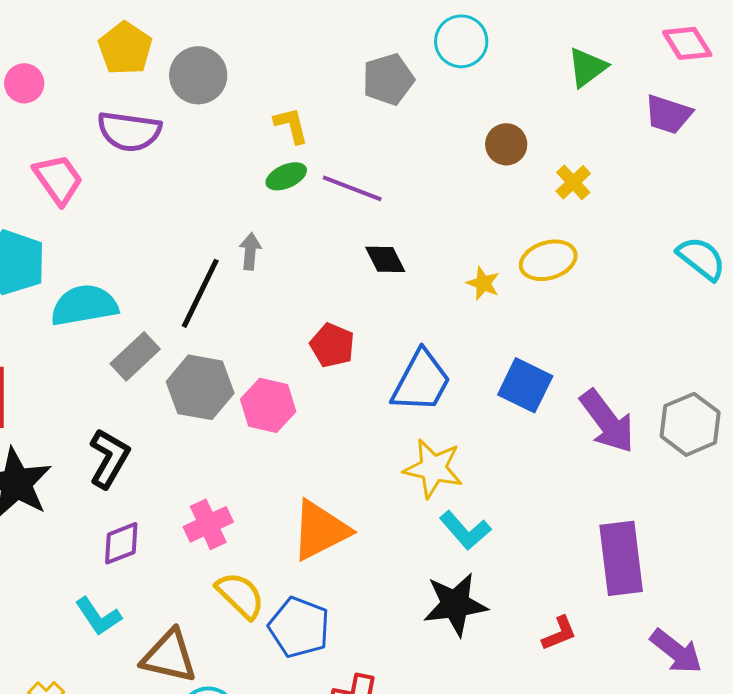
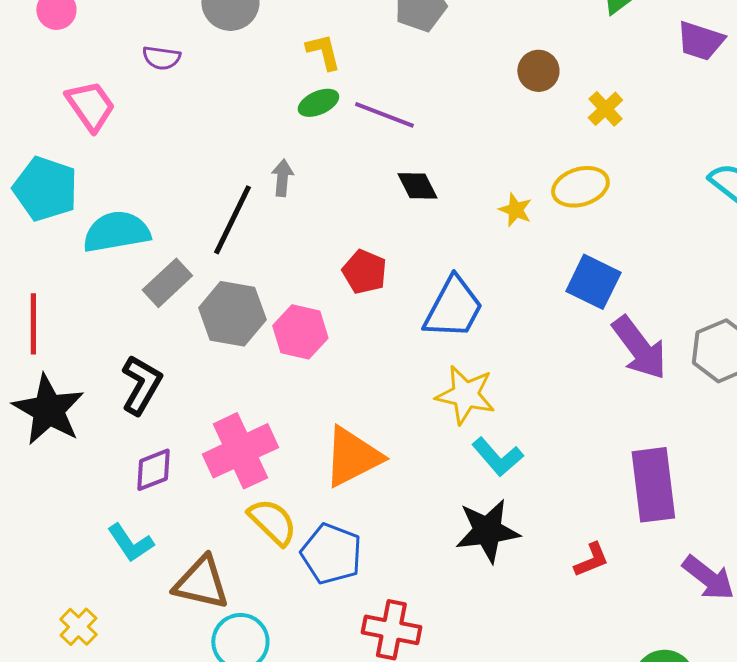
purple semicircle: (129, 131) -> (161, 58), size x0.6
blue square: (525, 385) -> (593, 282), moved
pink cross: (208, 524) -> (240, 451), size x1.5

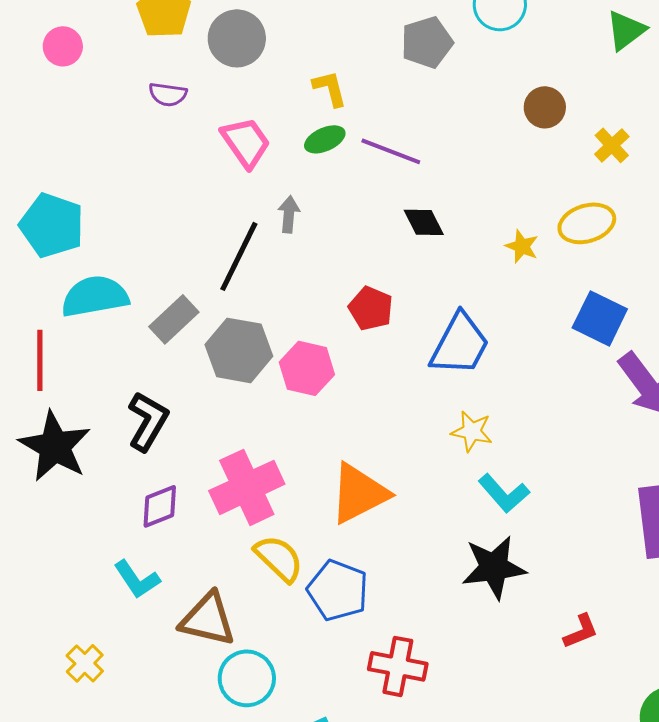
pink trapezoid: (90, 106) -> (246, 142), moved
cyan semicircle: (116, 232) -> (95, 296), moved
yellow star: (465, 395) -> (472, 431), size x0.7
red L-shape: (591, 560) -> (581, 631), moved

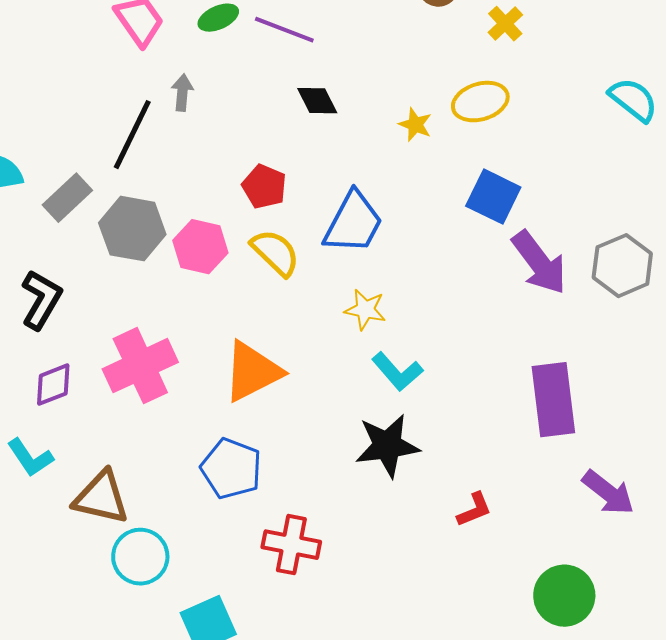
yellow semicircle: (279, 558) -> (275, 253), moved

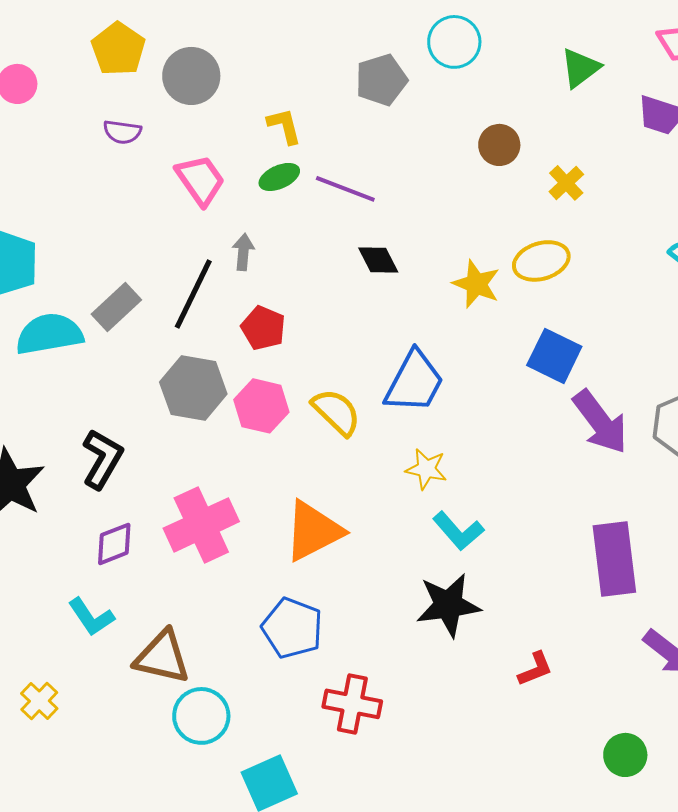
yellow star: (415, 125) -> (476, 284), size x1.4
red pentagon: (264, 187) -> (263, 328), moved
gray rectangle: (67, 198) -> (116, 307), moved
green circle: (564, 596) -> (625, 755), size x0.7

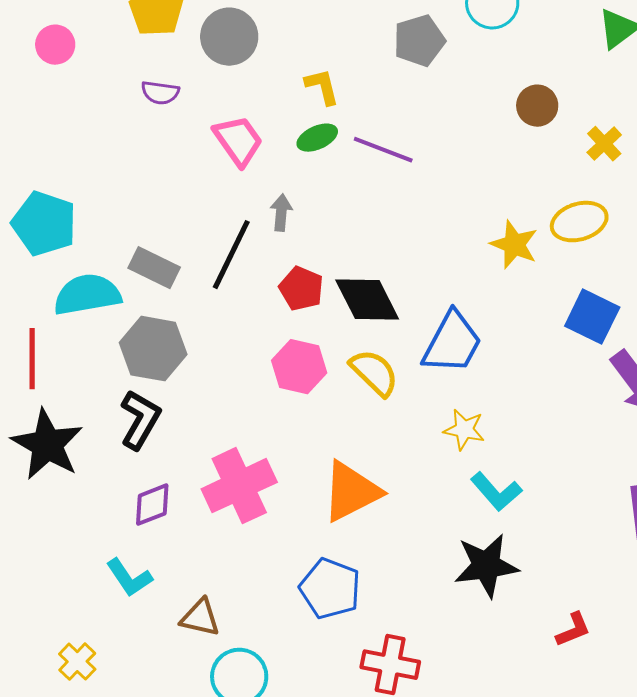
black diamond: (378, 260) -> (367, 300), moved, size x1.6
gray rectangle: (116, 307) -> (154, 268), turned 69
gray hexagon: (193, 388) -> (153, 349), moved
brown triangle: (162, 657) -> (200, 618), size x0.7

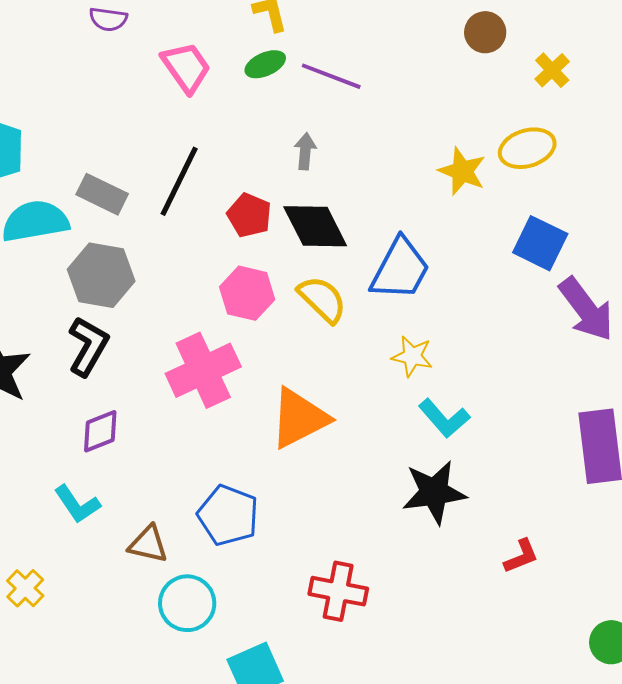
gray arrow: (281, 213) -> (305, 151), moved
pink cross: (239, 486) -> (203, 370), moved
blue pentagon: (330, 589) -> (228, 515), moved

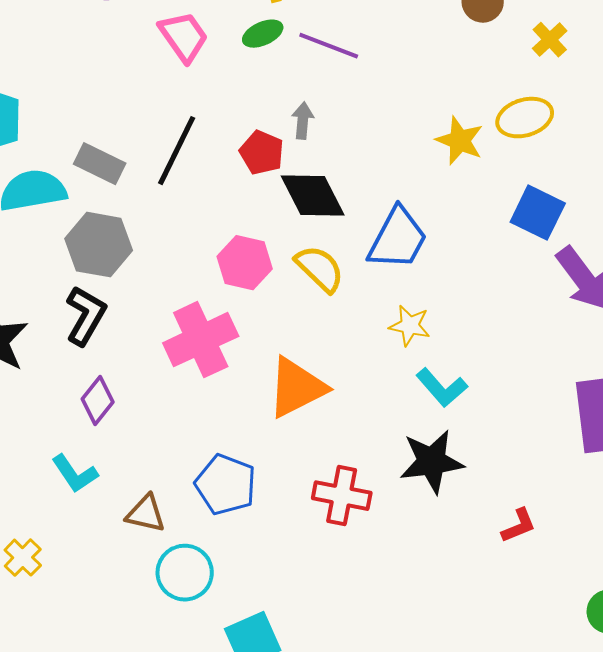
red pentagon: (249, 215) -> (262, 153), moved
purple diamond: (100, 431) -> (98, 401), turned -30
red cross: (338, 591) -> (342, 496), moved

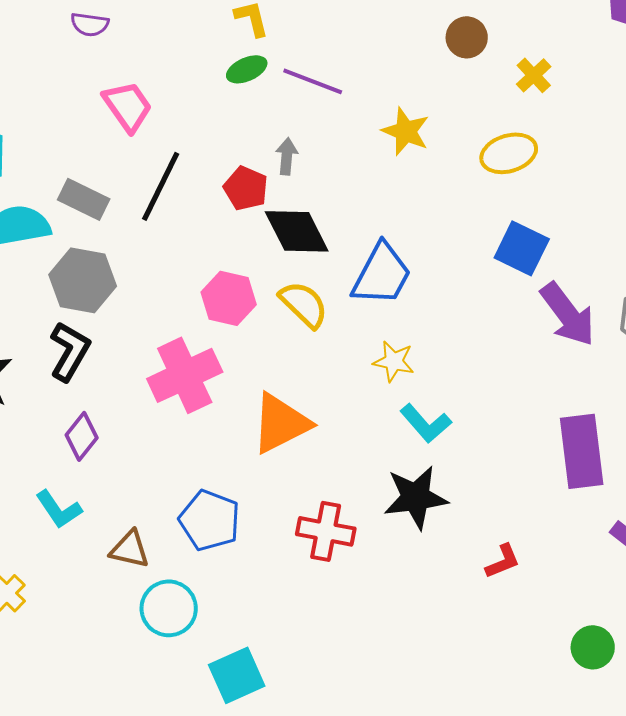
pink trapezoid: (184, 37) -> (128, 106), moved
yellow star: (460, 141) -> (406, 131), moved

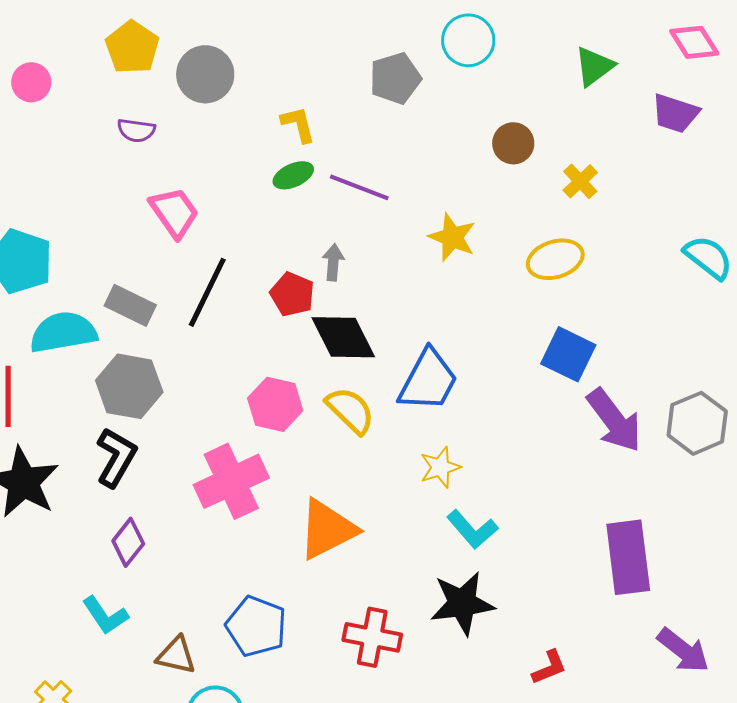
yellow star: (394, 361) -> (440, 467), turned -30

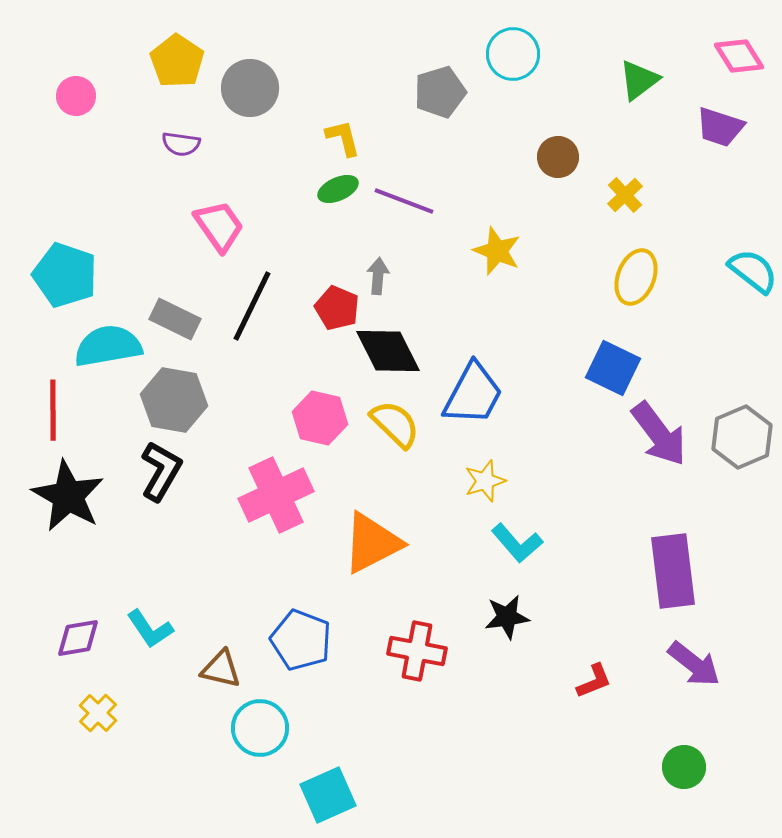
yellow ellipse: (555, 259) -> (636, 277), moved, turned -52
purple diamond: (128, 542) -> (78, 638), moved, turned 42
black star: (462, 603) -> (507, 617), size x0.7
purple arrow: (683, 650) -> (694, 664), moved

